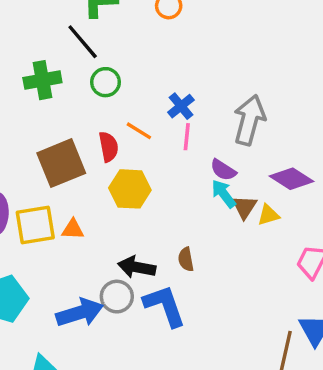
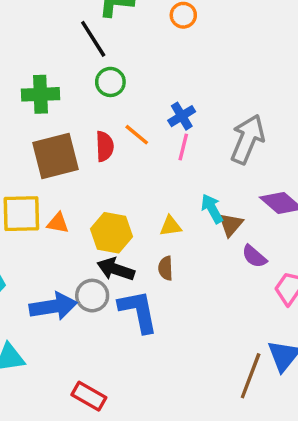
green cross: (42, 80) -> (40, 94), moved
purple semicircle: (223, 170) -> (254, 256), moved
yellow hexagon: (130, 189) -> (112, 233), moved
yellow triangle: (268, 215) -> (171, 226), moved

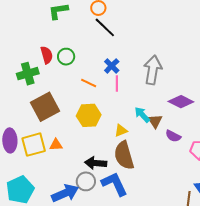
black line: (93, 39) -> (105, 27), moved
red semicircle: (105, 146) -> (47, 55), moved
yellow hexagon: (112, 233) -> (89, 115), moved
brown semicircle: (166, 268) -> (124, 155), size x2.0

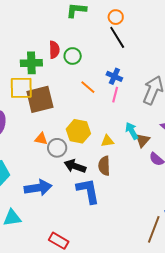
blue cross: (112, 66) -> (114, 76), turned -35
yellow hexagon: (89, 115) -> (78, 131), moved
yellow square: (34, 145) -> (21, 88), moved
brown semicircle: (124, 155) -> (104, 166), size x0.7
gray circle: (86, 181) -> (57, 148), moved

